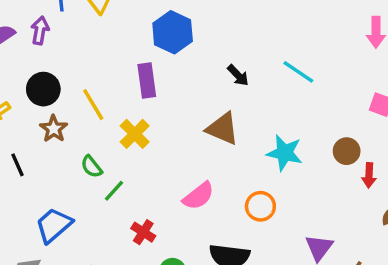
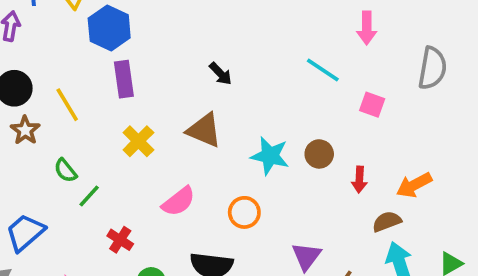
blue hexagon: (173, 32) -> (109, 28), moved
cyan line: (298, 72) -> (323, 70), moved
yellow cross: (135, 134) -> (138, 141), moved
brown circle: (347, 151) -> (319, 154), moved

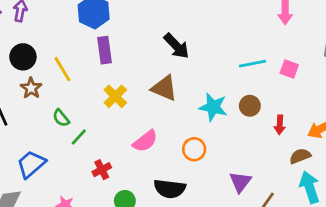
cyan line: (323, 70) -> (253, 64), moved, turned -45
black arrow: (221, 74) -> (176, 46), size x1.5
red cross: (120, 240) -> (102, 170), turned 30

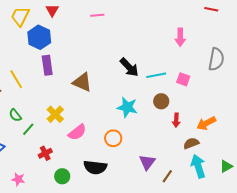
black arrow: (176, 46) -> (129, 67), moved
brown triangle: (164, 88) -> (82, 82), moved
yellow cross: (115, 96) -> (55, 114), moved
brown circle: (250, 106) -> (161, 101), moved

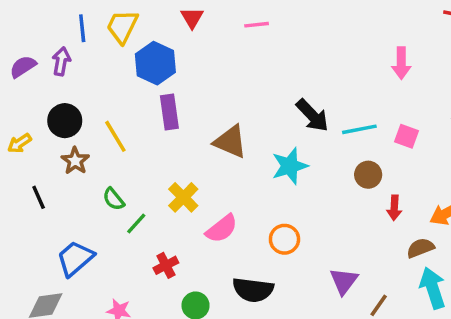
red triangle: (52, 10) -> (192, 18), moved
cyan star: (127, 107) -> (290, 166), moved, turned -30

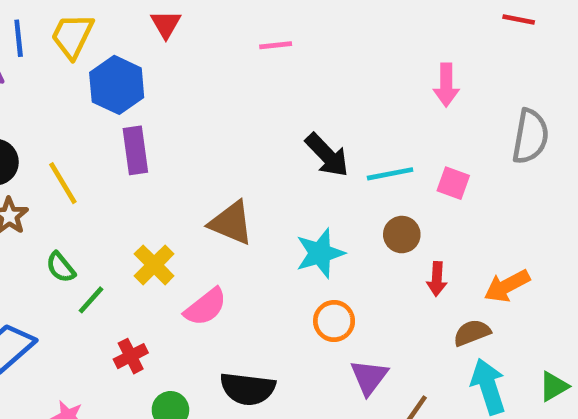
pink line: (257, 25) -> (276, 45), moved
brown triangle: (230, 142) -> (231, 223), moved
cyan star: (290, 166) -> (320, 253), moved
orange circle: (284, 239) -> (334, 321), moved

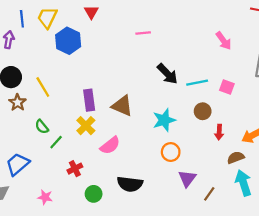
pink line: (276, 45) -> (143, 33), moved
pink arrow: (446, 85) -> (224, 41), turned -36
purple rectangle: (135, 150) -> (89, 100), moved

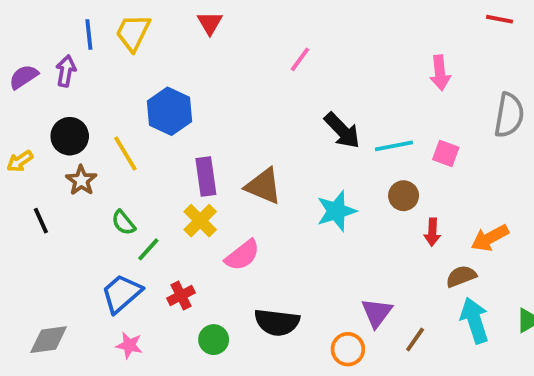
pink line: (143, 33) -> (300, 59), turned -48
blue hexagon: (68, 41) -> (169, 111), moved
pink arrow: (224, 41) -> (440, 73), turned 30
orange circle: (171, 152) -> (348, 349), moved
blue trapezoid: (18, 164) -> (122, 294), moved

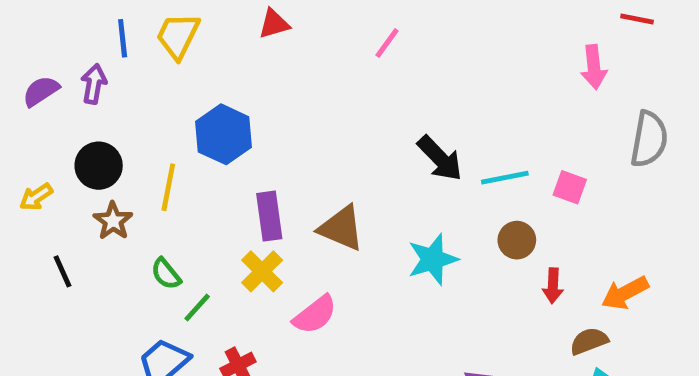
red triangle: (210, 23) -> (274, 24), turned 44
pink line: (300, 59) -> (387, 43), moved
pink arrow: (440, 73) -> (594, 67), moved
yellow line: (125, 153) -> (168, 187), turned 42

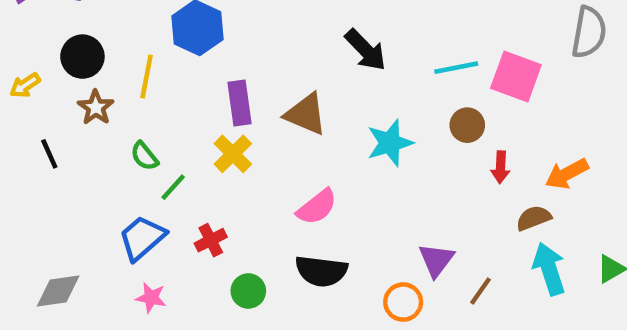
black arrow: (440, 158) -> (366, 50), moved
pink square: (570, 187) -> (516, 76), size x1.6
pink semicircle: (315, 315) -> (317, 207), moved

